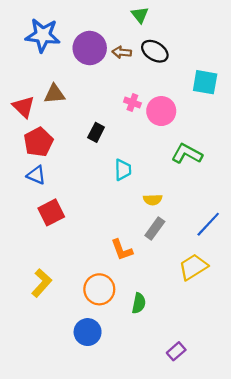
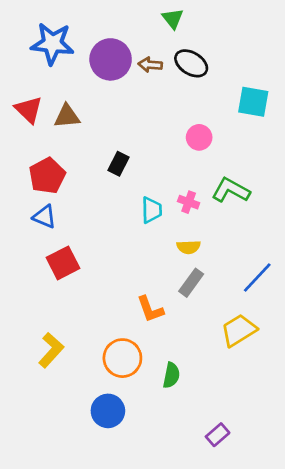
pink cross: (132, 102) -> (189, 202), moved
red triangle: (23, 107) -> (29, 110), moved
pink circle: (161, 111) -> (199, 137), size x0.7

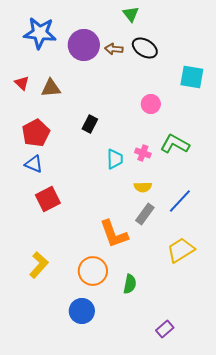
red triangle: (29, 110) -> (22, 83), size x0.7
blue line: (257, 277) -> (180, 201), moved
orange L-shape: (150, 309) -> (114, 234), size x1.4

